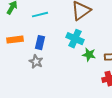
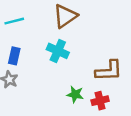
green star: (89, 55) -> (75, 94), moved

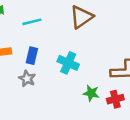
cyan cross: (58, 51) -> (68, 63), moved

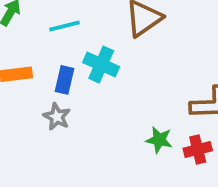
cyan cross: (68, 63) -> (101, 65), moved

